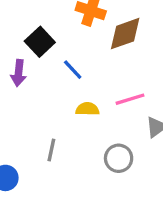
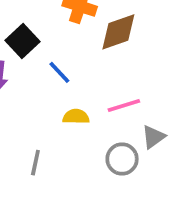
gray circle: (119, 158) -> (122, 159), moved

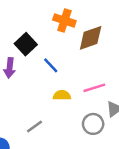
gray line: (35, 163) -> (35, 126), turned 42

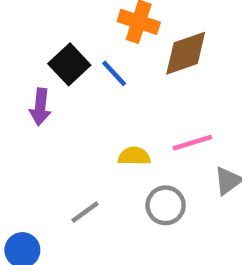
blue line: (51, 65) -> (114, 73), moved
gray circle: (93, 124) -> (166, 205), moved

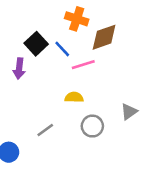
pink line: (192, 143) -> (83, 65), moved

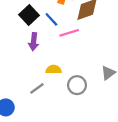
purple arrow: (19, 69) -> (34, 42), moved
yellow semicircle: (74, 97) -> (54, 70), moved

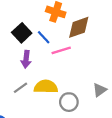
yellow semicircle: (54, 70) -> (46, 87), size x1.5
gray line: (37, 88) -> (21, 88), moved

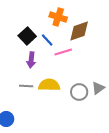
gray line: (21, 88) -> (26, 86), turned 40
gray circle: (69, 102) -> (79, 92), moved

